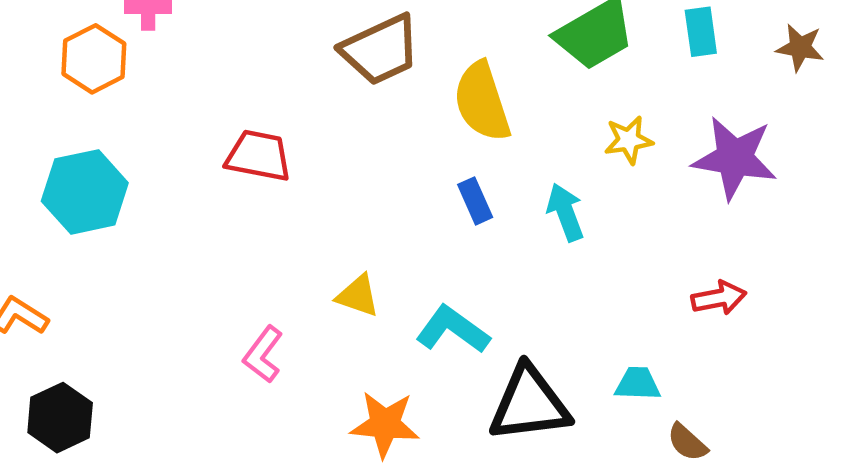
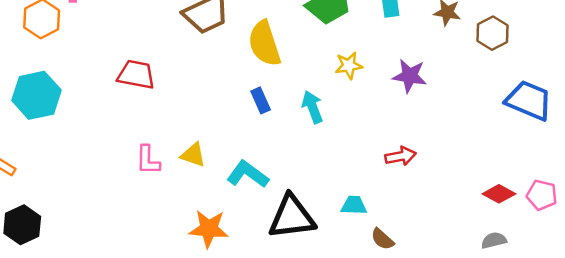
purple star: (735, 158) -> (410, 76), size x0.7
pink L-shape: (263, 354) -> (148, 160), moved, turned -36

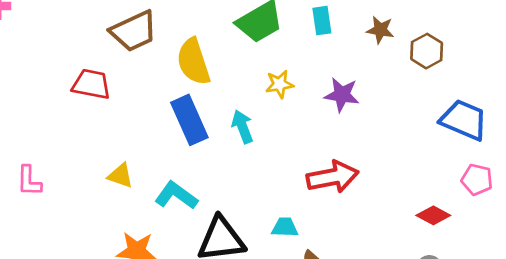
red trapezoid: (136, 75) -> (91, 84), moved
blue rectangle: (261, 100) -> (189, 120), size x1.8
red arrow: (401, 156) -> (333, 177), size x1.6
pink L-shape: (148, 160) -> (29, 181), moved
pink pentagon: (542, 195) -> (477, 180), moved

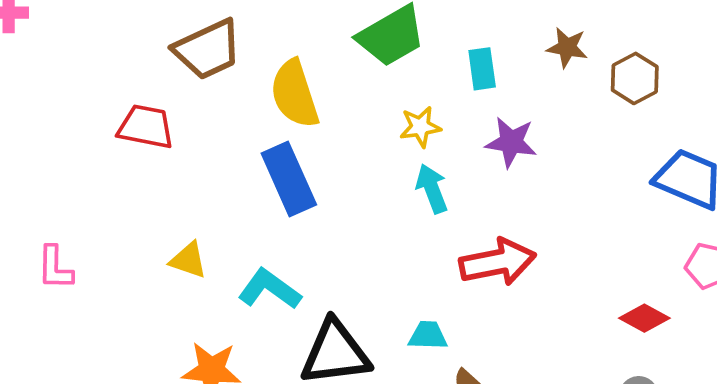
cyan rectangle: (322, 21) -> (482, 69), moved
cyan arrow: (242, 127) -> (432, 189), moved

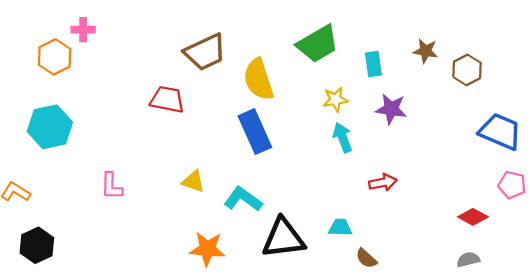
red arrow: (498, 262) -> (383, 182), size x0.6

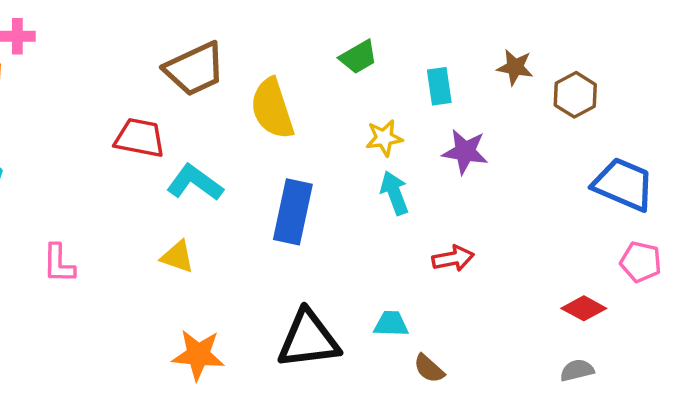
green trapezoid: (318, 44) -> (358, 57), size x0.6
blue rectangle: (255, 132) -> (293, 212), moved, turned 36
cyan L-shape: (243, 199) -> (195, 183), moved

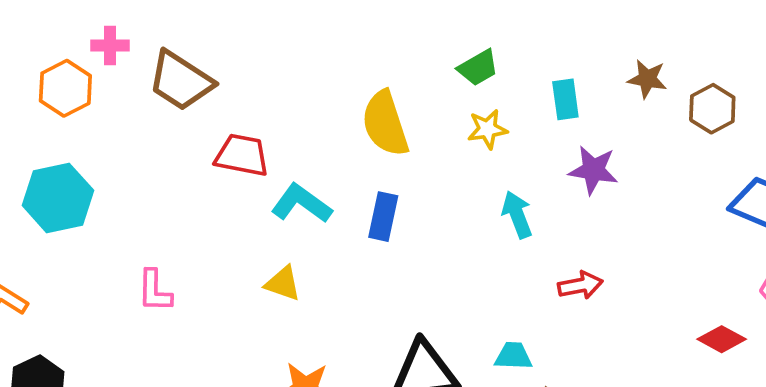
brown trapezoid: (195, 69) -> (181, 81), moved, turned 58
yellow star: (384, 138) -> (487, 129), moved
blue rectangle: (293, 212) -> (383, 217), moved, size x0.7

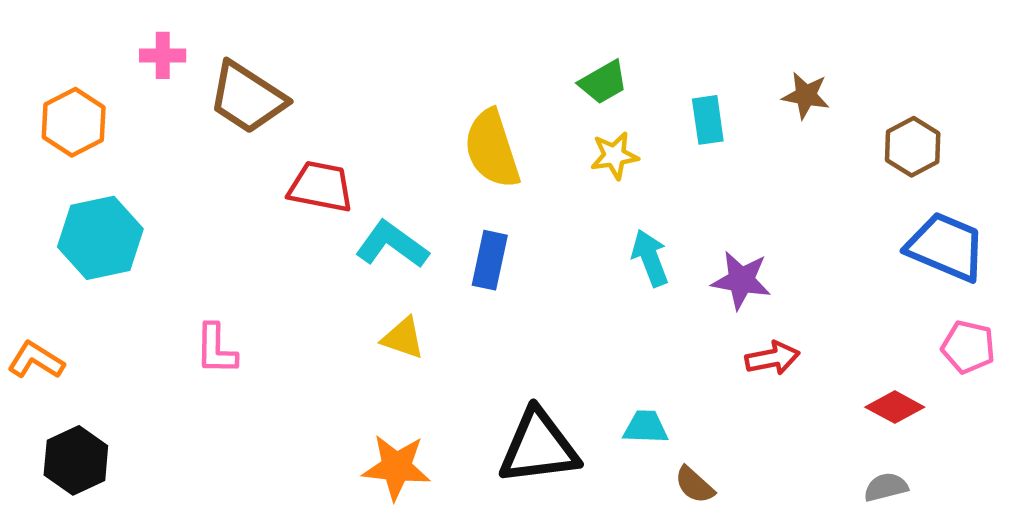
orange hexagon: (65, 88) -> (74, 122), moved
brown hexagon: (712, 109) -> (913, 147), moved
purple star: (593, 170) -> (741, 280), moved
yellow triangle: (283, 283) -> (403, 338), moved
red arrow: (580, 285) -> (772, 358), moved

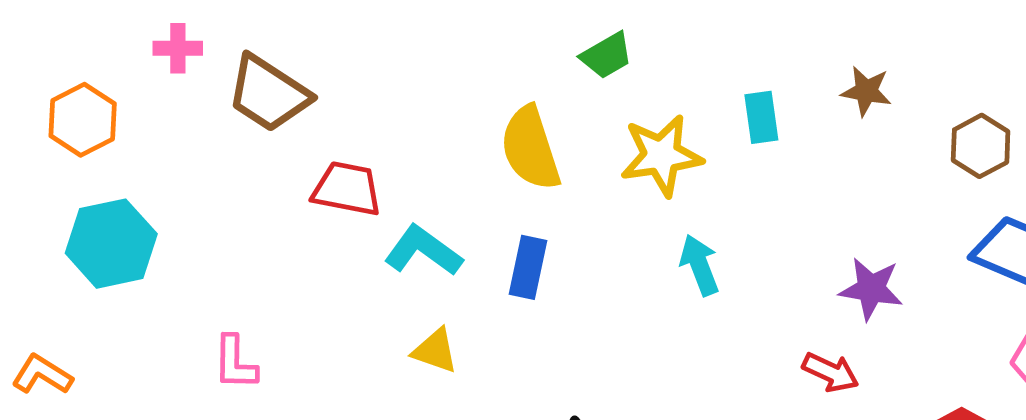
green trapezoid: (603, 82) -> (607, 55), moved
yellow star: (614, 156) -> (661, 155), size x1.6
purple star: (741, 280) -> (871, 289), moved
red arrow: (772, 358) -> (831, 372), turned 36

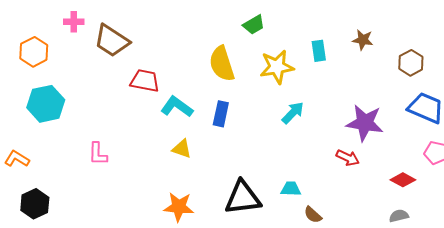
cyan arrow: (700, 265) -> (293, 113), turned 65
purple star: (871, 289) -> (365, 123), size x1.4

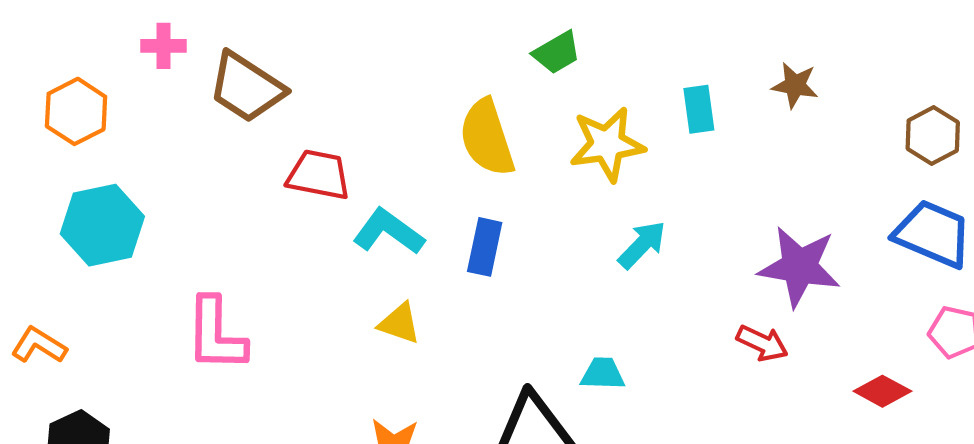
brown hexagon: (411, 63) -> (933, 136), moved
pink L-shape: (98, 154) -> (216, 334), size x1.5
cyan trapezoid: (291, 189) -> (603, 374), moved

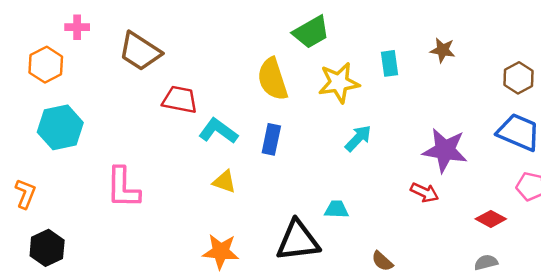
pink cross: (163, 46) -> (77, 27), moved
green trapezoid: (557, 52) -> (311, 32), size x1.4
orange L-shape: (39, 345) -> (25, 194), turned 80

